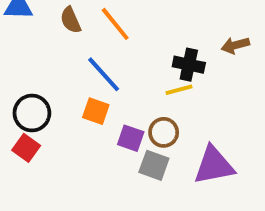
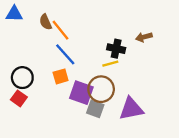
orange line: (115, 24) -> (61, 30), moved
orange square: (96, 111) -> (61, 76), turned -35
brown circle: (164, 132) -> (101, 89), size x1.5
purple square: (131, 138) -> (81, 93), size x1.5

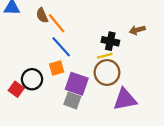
black circle: (22, 78) -> (32, 79), moved
brown circle: (101, 89) -> (107, 73), moved
gray square: (95, 109) -> (72, 100), moved

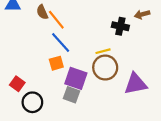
brown arrow: (137, 30) -> (142, 14), moved
black cross: (110, 41) -> (120, 26), moved
black circle: (32, 79) -> (32, 102), moved
purple triangle: (125, 99) -> (136, 84), moved

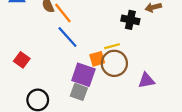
orange square: (56, 63) -> (97, 59), moved
red square: (17, 84) -> (22, 60), moved
purple triangle: (136, 84) -> (146, 80), size x0.7

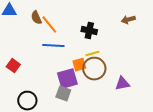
black cross: (130, 20) -> (89, 31), moved
blue line: (67, 37) -> (53, 46), turned -45
purple square: (83, 75) -> (67, 79), turned -35

